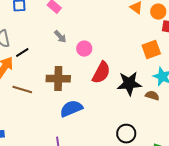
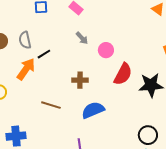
brown cross: (58, 79) -> (80, 80), size x0.7
brown line: (22, 90) -> (51, 105), moved

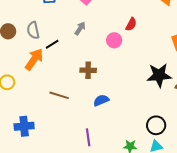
gray arrow: (82, 38) -> (80, 28), moved, turned -104
red semicircle: (123, 74) -> (131, 24), moved, size x0.6
blue semicircle: (93, 110) -> (101, 100), size x0.7

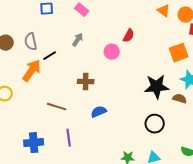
black circle: (156, 125) -> (155, 124), moved
blue cross: (24, 126) -> (34, 143), moved
purple line: (88, 137) -> (69, 138), moved

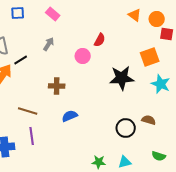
black star: (157, 87) -> (122, 78), moved
brown semicircle: (180, 99) -> (149, 120), moved
purple line: (69, 138) -> (32, 136), moved

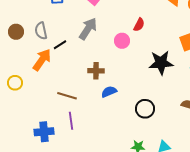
gray arrow: (49, 44) -> (88, 29), size x1.6
blue semicircle: (70, 116) -> (109, 92), moved
black circle: (126, 128) -> (145, 109), moved

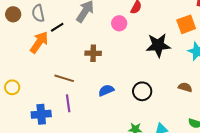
yellow circle: (15, 83) -> (12, 87), moved
blue semicircle: (109, 92) -> (106, 90), moved

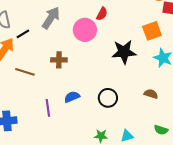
pink circle: (119, 23) -> (85, 30), size x1.5
brown line: (64, 78) -> (25, 72), moved
purple line: (68, 103) -> (48, 108), moved

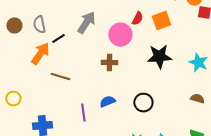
orange square: (152, 31) -> (161, 21), moved
brown cross: (59, 60) -> (109, 63), moved
brown semicircle: (151, 94) -> (197, 99), moved

